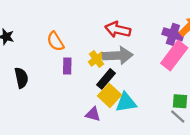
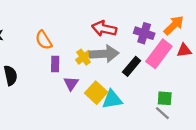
purple cross: (173, 34) -> (144, 33), moved
black rectangle: (106, 79) -> (132, 66), moved
purple triangle: (93, 114) -> (71, 83), moved, turned 49

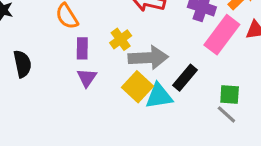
gray arrow: (104, 54) -> (148, 58), moved
black rectangle: (132, 66) -> (185, 78), moved
purple triangle: (71, 83) -> (87, 78), moved

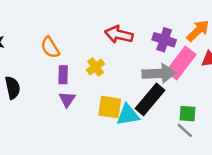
gray arrow: (148, 58) -> (159, 73), moved
black rectangle: (185, 78) -> (150, 99), size x1.4
yellow square: (137, 87) -> (110, 107), turned -35

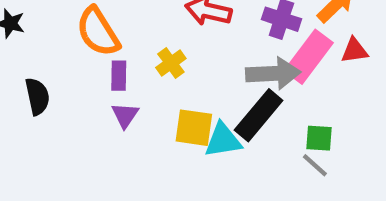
orange semicircle: (50, 48) -> (98, 32), size x1.4

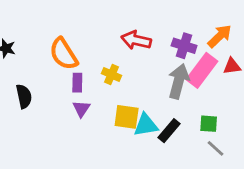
yellow cross: (171, 63) -> (111, 74), turned -30
gray arrow: (273, 73) -> (179, 81), turned -72
black rectangle: (259, 115) -> (169, 131), moved, size x0.7
gray line: (315, 165) -> (216, 148), moved

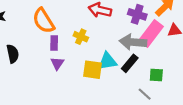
gray arrow: (179, 81) -> (133, 42), turned -100
cyan triangle: (146, 125) -> (107, 61), moved
black rectangle: (169, 131) -> (130, 63), moved
gray line: (216, 148) -> (145, 94), moved

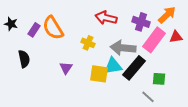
gray arrow: (133, 42) -> (123, 48), moved
purple rectangle: (54, 43) -> (34, 30), moved, turned 32
black rectangle: (130, 63) -> (134, 68), size x1.4

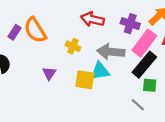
black rectangle: (134, 68) -> (144, 65), moved

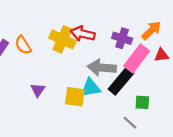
orange semicircle: (35, 30) -> (23, 45), size x0.7
yellow cross: (73, 46) -> (62, 39), moved, size x1.6
black rectangle: (144, 65) -> (121, 81), moved

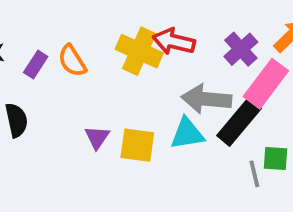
purple cross: (122, 38) -> (241, 49), turned 30
yellow square: (75, 97) -> (137, 145), moved
gray line: (130, 123) -> (254, 174), moved, turned 35

